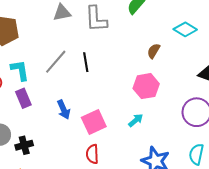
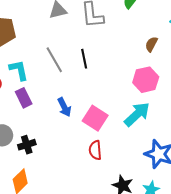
gray line: (56, 62) -> (54, 60), turned -68
cyan arrow: (136, 120) -> (137, 114), size x1.8
pink square: (94, 122) -> (95, 118), turned -30

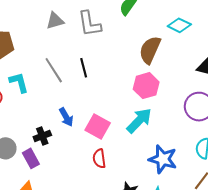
brown semicircle: (151, 44) -> (150, 50), size x1.8
purple rectangle: (24, 98) -> (31, 158), moved
black cross: (27, 145) -> (42, 136), moved

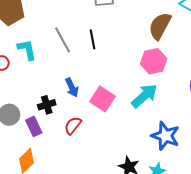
red semicircle: (99, 159) -> (73, 125), moved, turned 42

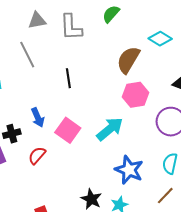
black line: (92, 39) -> (68, 78), moved
gray line: (62, 40) -> (27, 55), moved
pink hexagon: (154, 61) -> (136, 95), moved

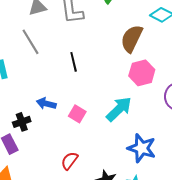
blue arrow: (38, 117) -> (46, 104), turned 132
pink square: (68, 130) -> (77, 114), size x0.7
red semicircle: (37, 155) -> (69, 161), moved

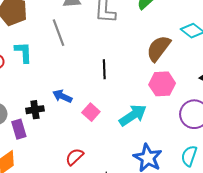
black line: (74, 62) -> (104, 69), moved

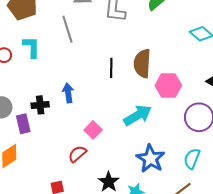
brown semicircle: (158, 48) -> (142, 63), moved, turned -36
blue arrow: (62, 96) -> (68, 93), turned 54
pink square: (91, 112) -> (93, 130), moved

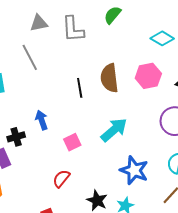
pink hexagon: (168, 85) -> (148, 76), moved
pink square: (93, 130) -> (72, 142), moved, turned 30

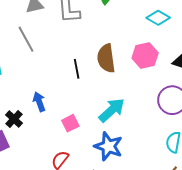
black cross: (16, 137) -> (14, 119), turned -30
blue star: (134, 170) -> (108, 146), moved

